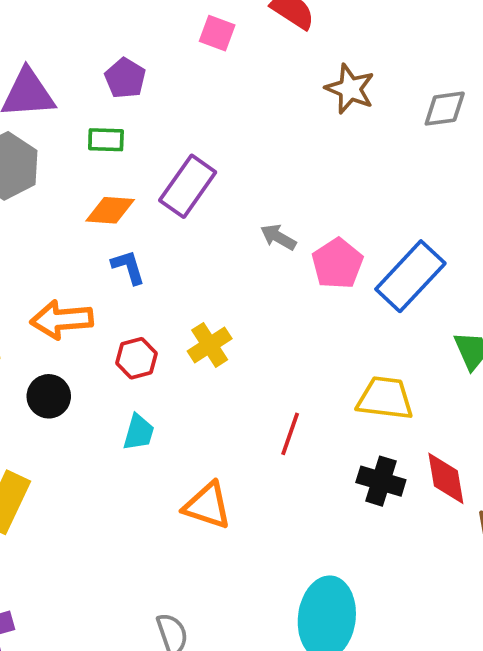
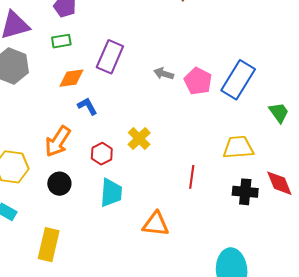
orange arrow: (62, 320) -> (58, 141), turned -40
cyan trapezoid: (139, 432) -> (111, 193), size x1.4

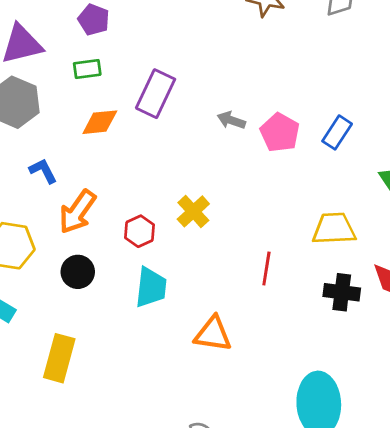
blue rectangle: (238, 80) -> (337, 132), size x0.6
blue L-shape: (87, 106) -> (43, 171), moved

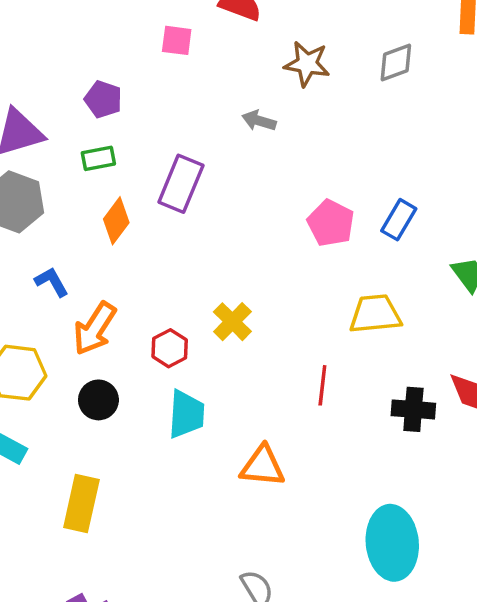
gray arrow: (231, 120) -> (259, 121), moved
orange diamond: (100, 122) -> (116, 221), turned -45
yellow trapezoid: (334, 229) -> (375, 314), moved

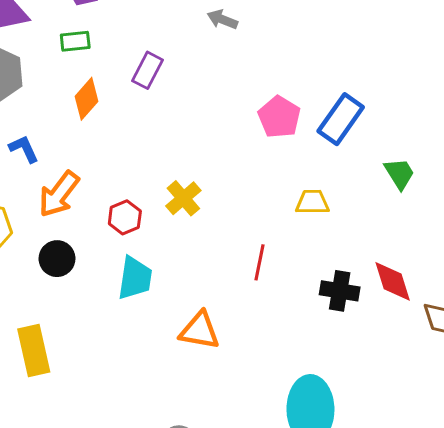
purple rectangle: (181, 184) -> (148, 70), size x0.7
blue rectangle: (399, 220) -> (341, 119), size x1.4
yellow trapezoid: (375, 314) -> (312, 202), size x0.7
yellow rectangle: (81, 504) -> (34, 351), turned -30

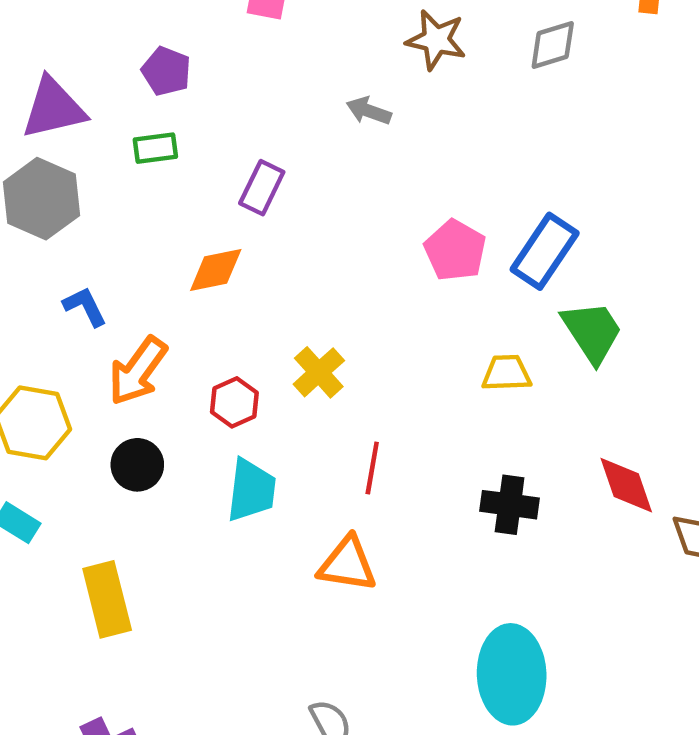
orange diamond: (87, 99) -> (216, 270), moved, turned 39
green trapezoid: (399, 174) -> (592, 332), moved, size x1.4
red line: (260, 262) -> (372, 468), moved
black cross: (340, 291) -> (510, 505), moved

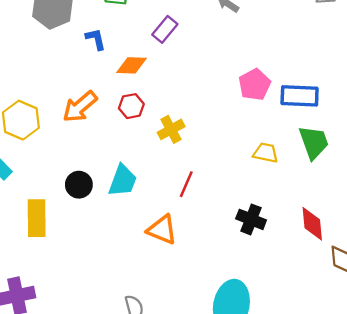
blue rectangle: (545, 251) -> (300, 96), turned 45
blue L-shape: (85, 306) -> (96, 39), moved
red hexagon: (234, 402) -> (131, 106), moved
black circle: (137, 465) -> (79, 185), moved

